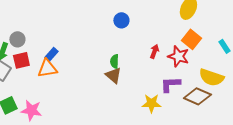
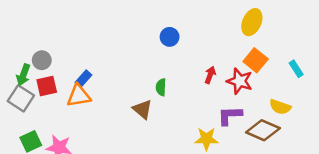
brown triangle: (113, 75) -> (143, 109), moved
yellow semicircle: (211, 77) -> (280, 107), size x0.7

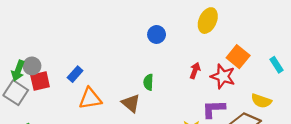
yellow ellipse: (252, 22) -> (208, 21), moved
gray circle: (42, 60) -> (32, 66), moved
orange triangle: (79, 96) -> (90, 99), moved

